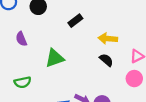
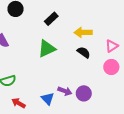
green triangle: (55, 58) -> (47, 49), moved

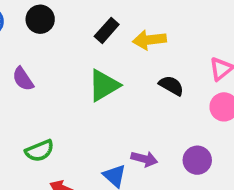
yellow arrow: (83, 32) -> (149, 40), moved
purple circle: (84, 93) -> (197, 160), moved

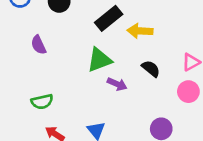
black rectangle: (107, 30) -> (109, 18), size x1.4
purple arrow: (144, 159) -> (117, 84), moved

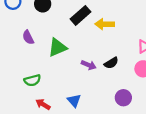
green triangle: (99, 60) -> (58, 47), moved
black semicircle: (151, 69) -> (111, 63), moved, turned 112

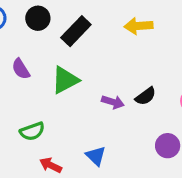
black rectangle: (81, 15) -> (76, 31), moved
yellow arrow: (105, 24) -> (139, 26), moved

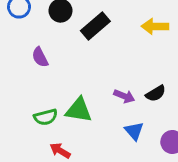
green triangle: (65, 80) -> (79, 110), moved, turned 32
blue triangle: (96, 156) -> (134, 131), moved

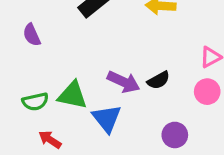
purple arrow: (124, 96) -> (123, 82), size x1.4
blue triangle: (134, 131) -> (107, 118), moved, size x1.4

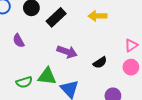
purple arrow: (123, 82) -> (67, 52), moved

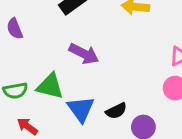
black semicircle: (100, 63) -> (116, 111), moved

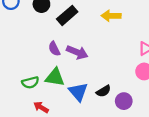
purple semicircle: (15, 29) -> (54, 49), moved

